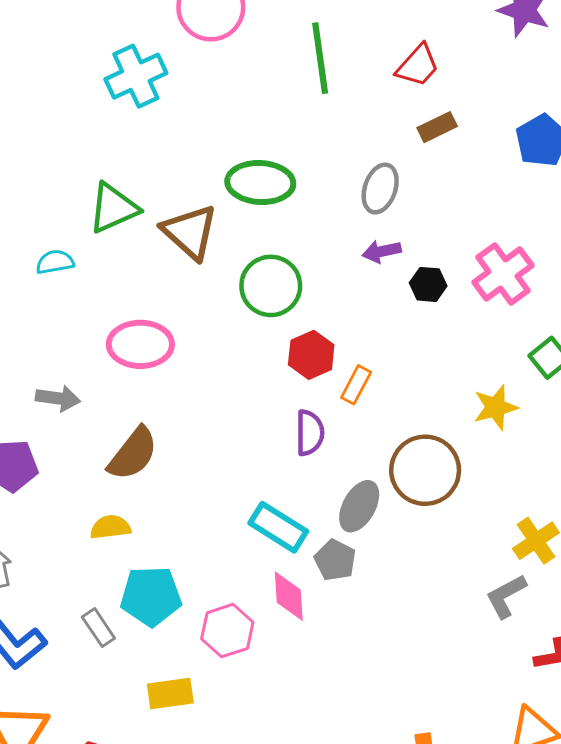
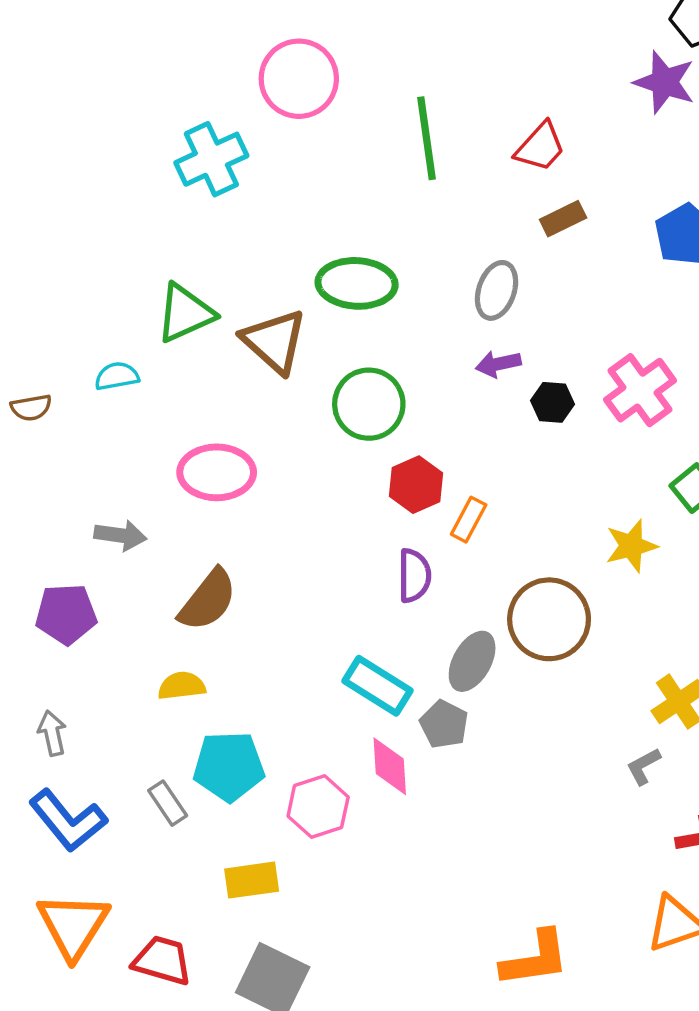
gray L-shape: (506, 596) -> (644, 766), size x0.7

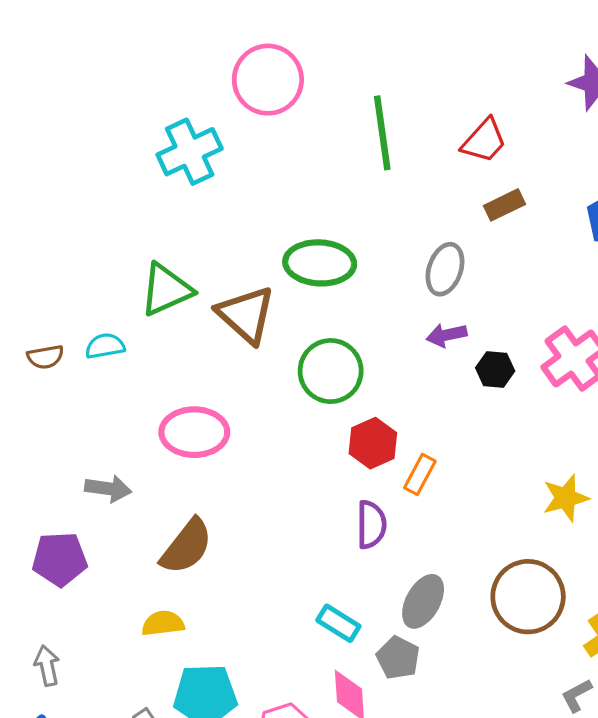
brown semicircle: (31, 408) -> (45, 357), moved
brown circle: (549, 619) -> (528, 597), moved
cyan rectangle: (378, 686) -> (338, 623), size x0.7

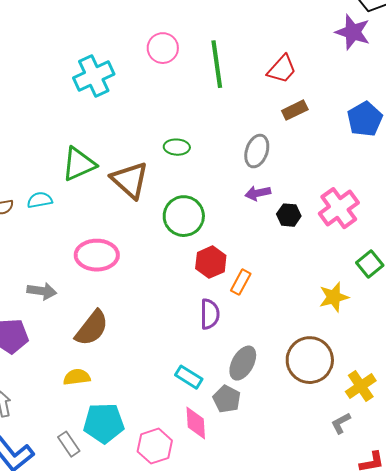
pink circle: (268, 80) -> (163, 48), moved, size x0.7
green ellipse: (320, 263) -> (177, 147), size x0.6

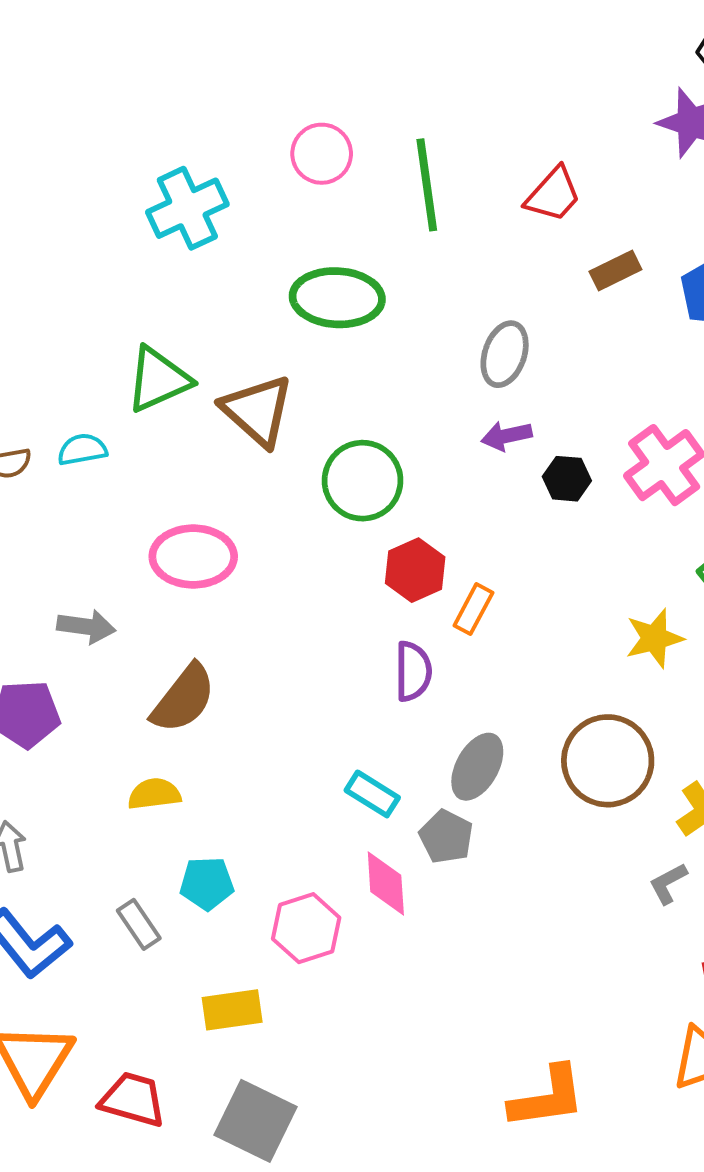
brown rectangle: (295, 110) -> (615, 270), moved
green ellipse: (177, 147) -> (337, 298), moved, size x1.8
cyan pentagon: (104, 423) -> (207, 883), size x0.7

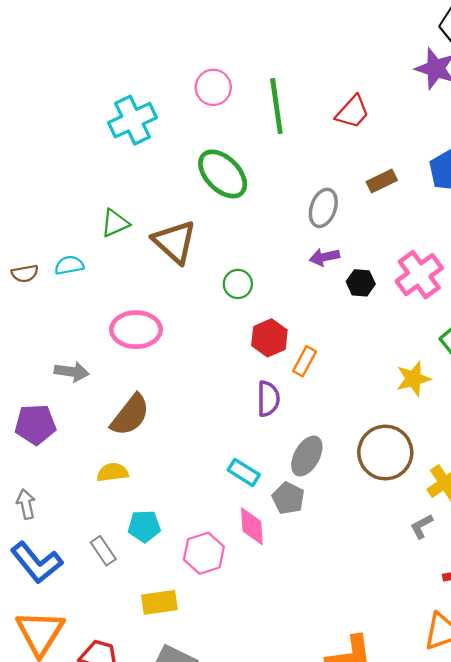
brown rectangle: (615, 270) -> (382, 181), moved
green ellipse: (337, 298) -> (223, 174), turned 42
green triangle: (158, 379) -> (115, 223), size x0.7
green circle: (363, 481) -> (238, 284), size x0.6

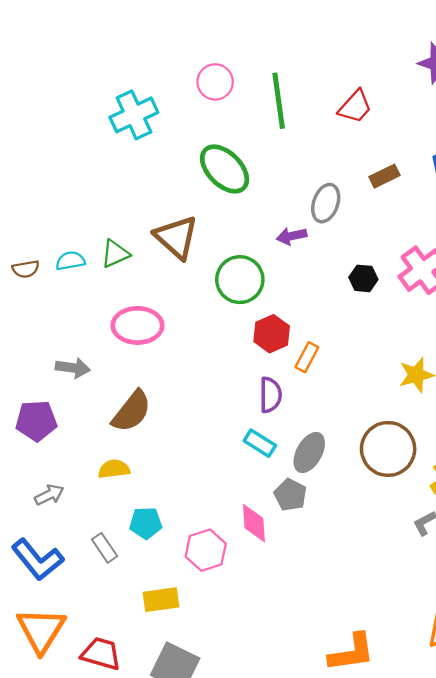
green triangle: (115, 223) -> (115, 254), moved
purple arrow: (324, 257) -> (292, 236), moved
green circle: (238, 284) -> (240, 280), size x1.6
cyan rectangle: (244, 472) -> (260, 443), moved
gray arrow: (26, 504) -> (49, 495), moved, turned 76

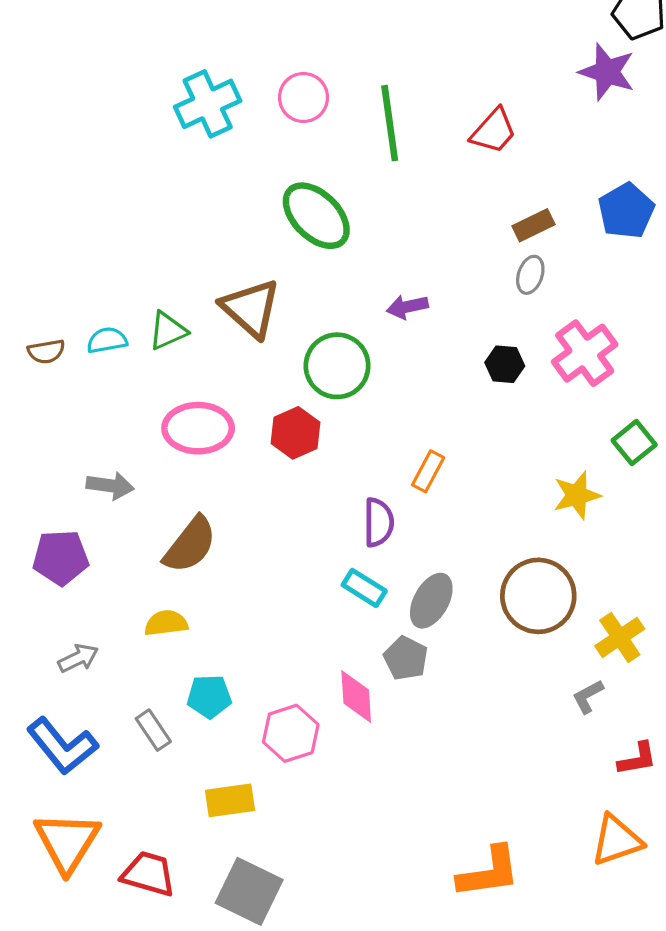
cyan cross: (134, 115) -> (208, 104), moved
gray ellipse: (326, 203) -> (530, 275), moved, size x0.7
red hexagon: (272, 334) -> (295, 433), moved

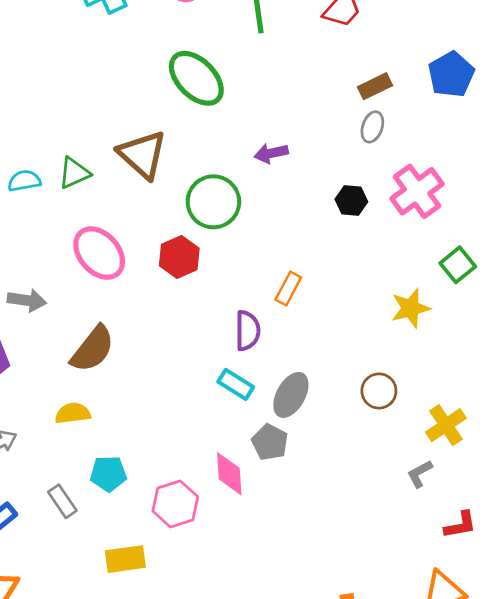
pink ellipse: (198, 428) -> (99, 253), turned 48
brown circle: (538, 596) -> (379, 391), size x0.6

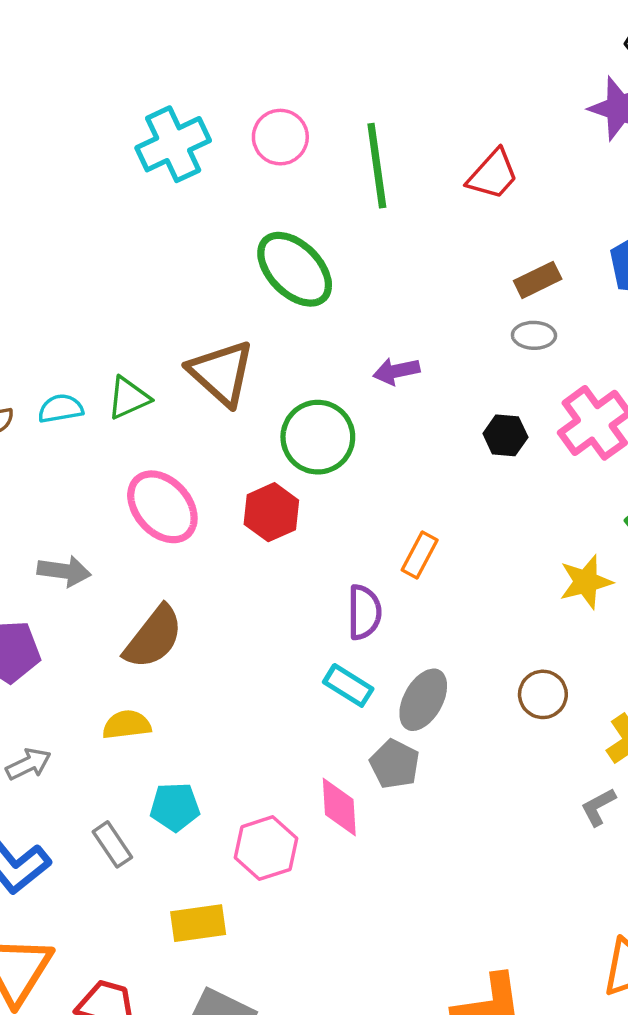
gray ellipse: (372, 127) -> (534, 335), turned 72

